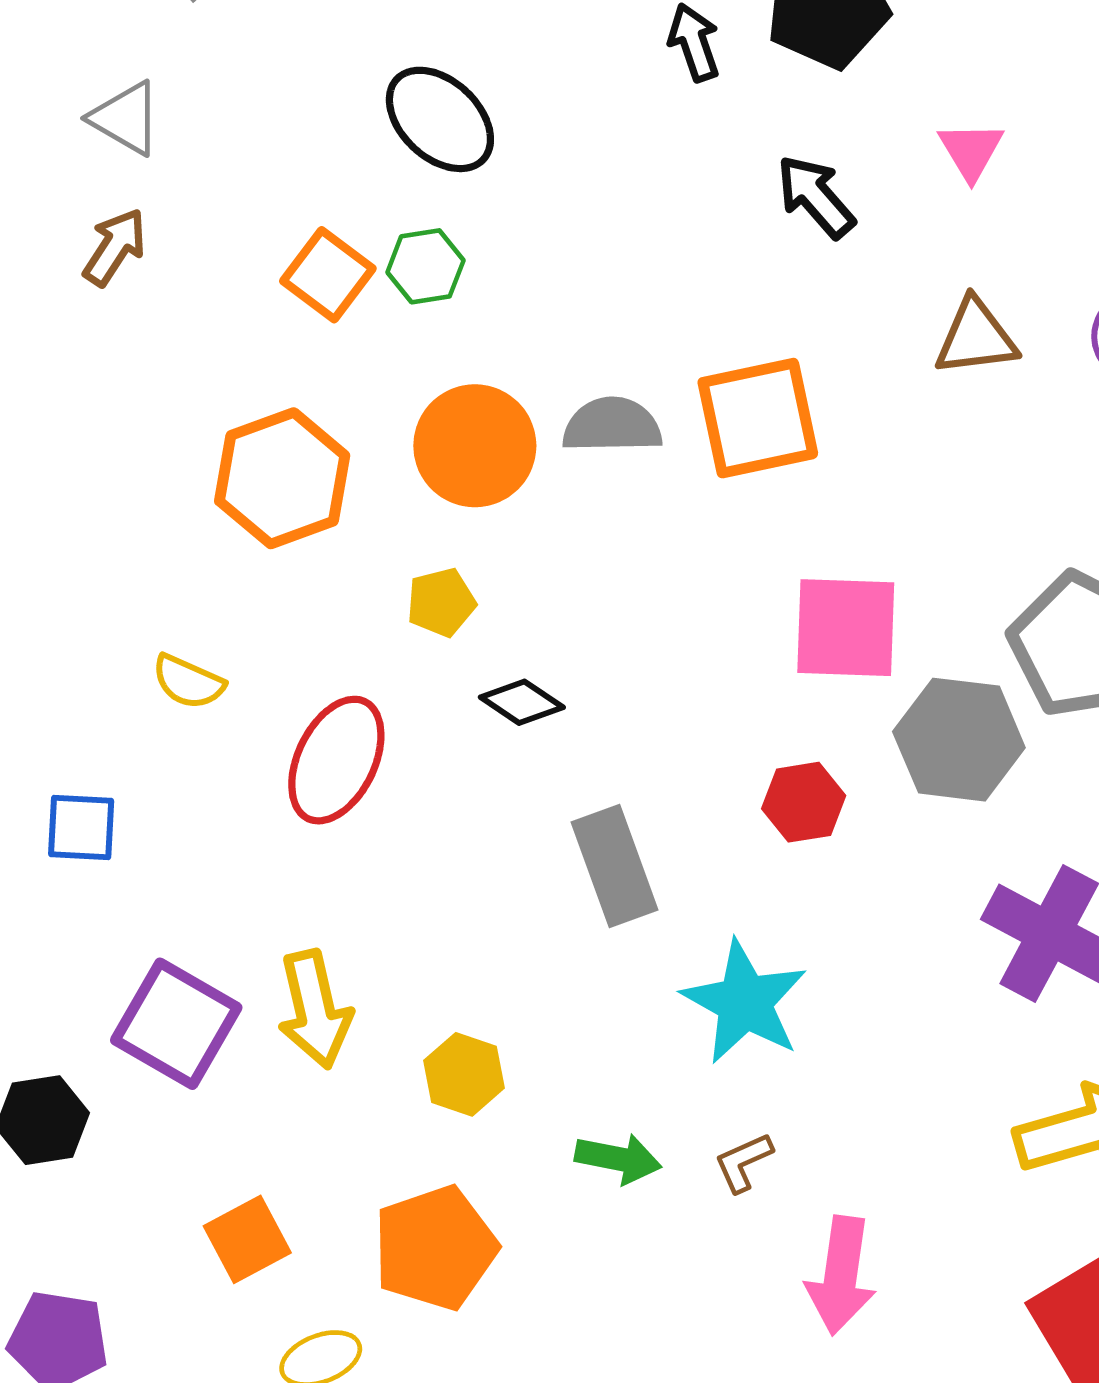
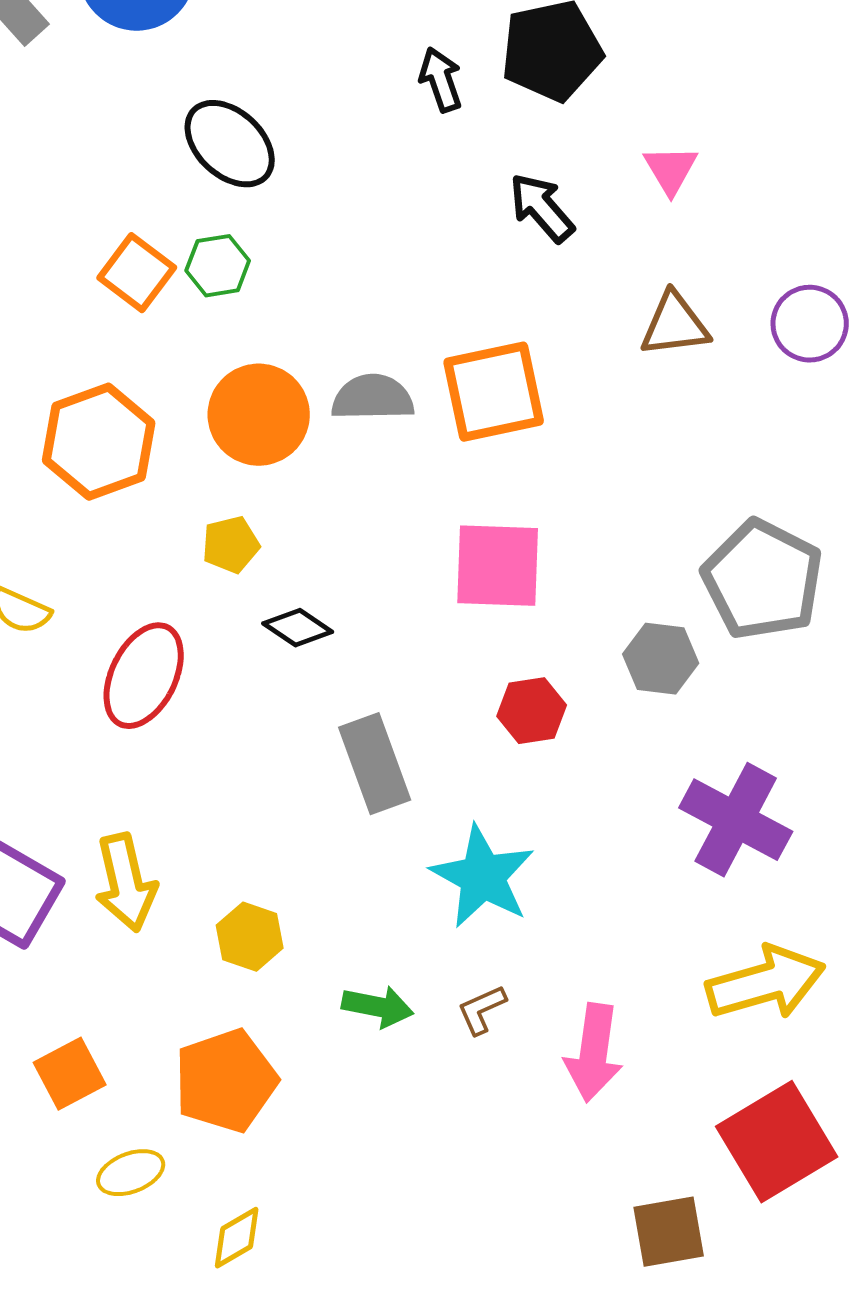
pink square: (846, 628) -> (498, 566), moved
gray hexagon: (959, 740) -> (661, 659), size x0.7
pink arrow: (841, 1275) -> (594, 1053), moved

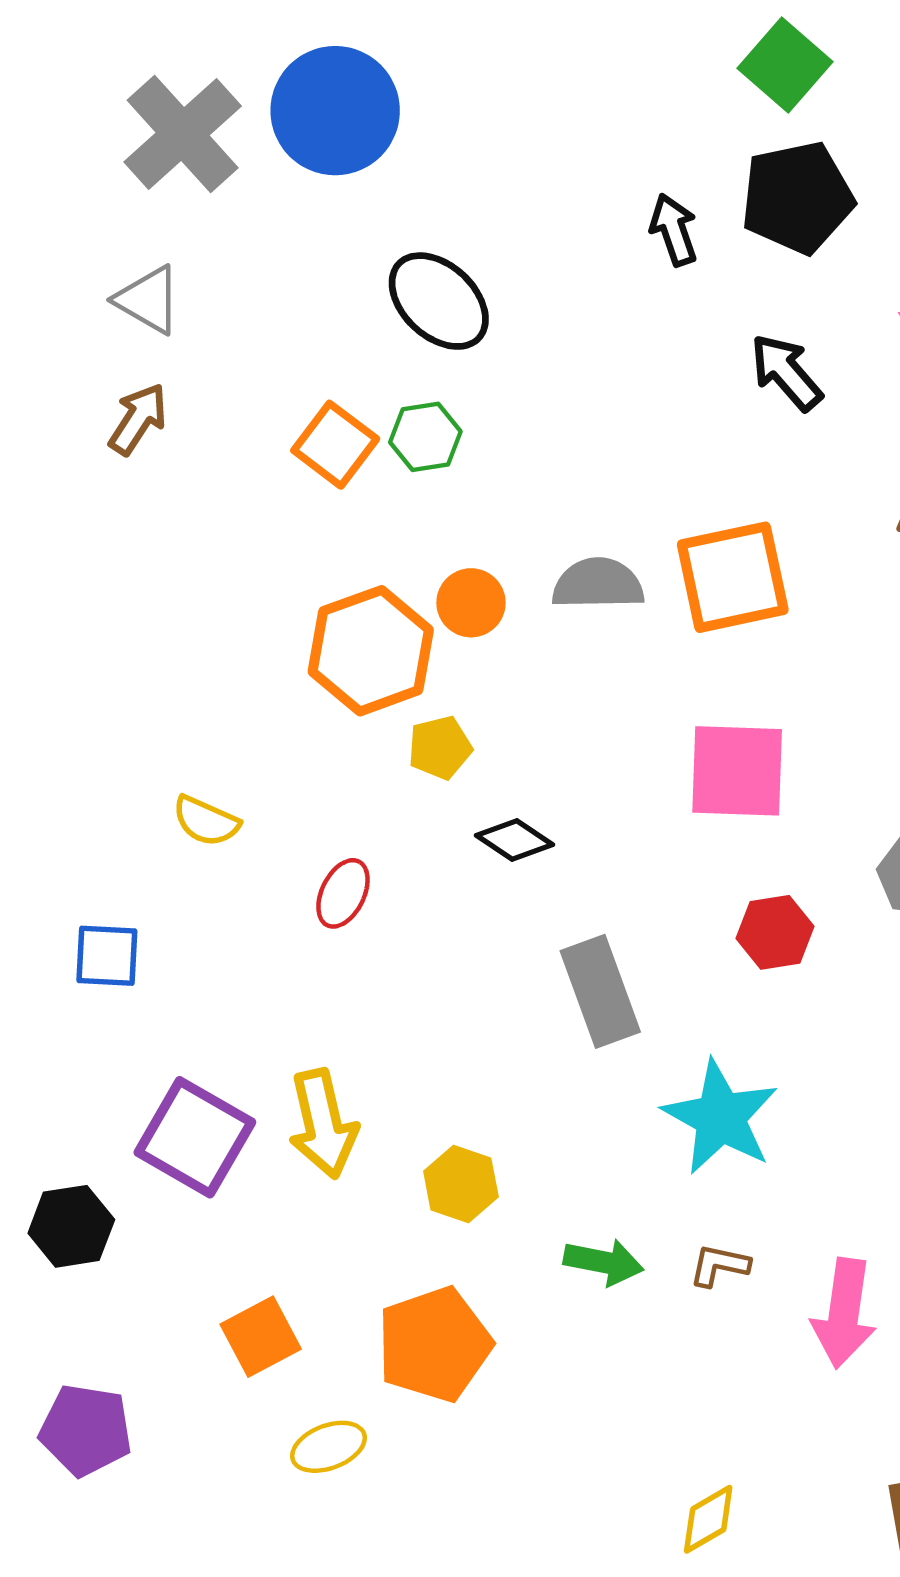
orange circle: (259, 415) -> (471, 603), size x0.6
orange hexagon: (99, 442) -> (371, 651), moved
red ellipse: (144, 676) -> (343, 893), size x0.6
brown L-shape: (482, 1010) -> (719, 1265), turned 36
yellow diamond: (237, 1238) -> (708, 1519), moved

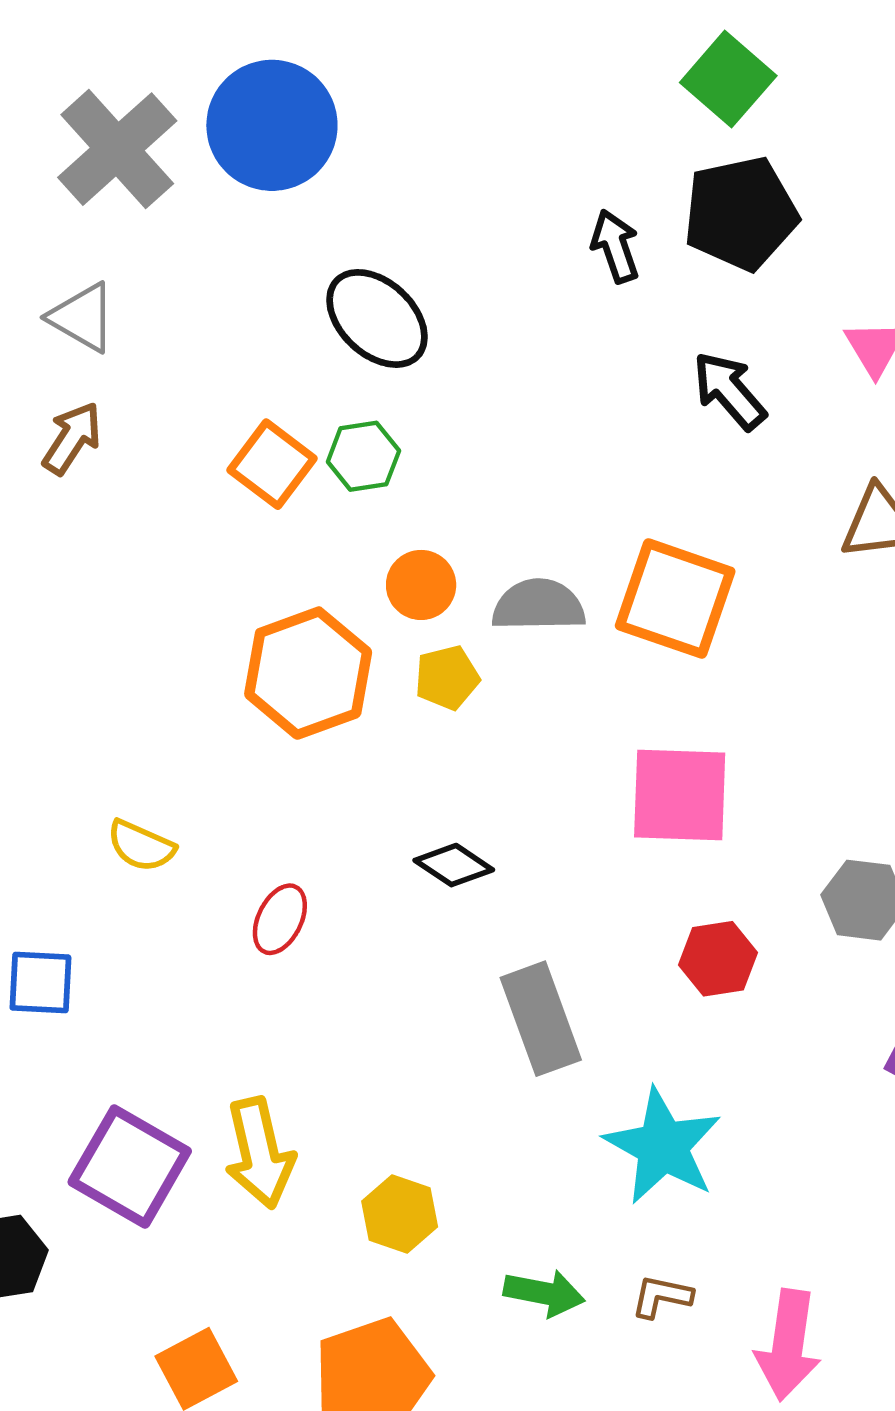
orange square: (733, 577) -> (675, 599), turned 31
orange circle: (471, 603) -> (421, 585), moved
yellow pentagon: (440, 748) -> (447, 678), moved

